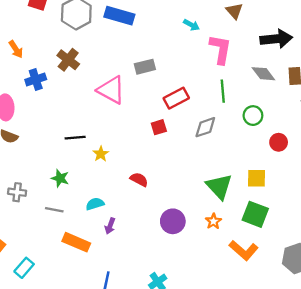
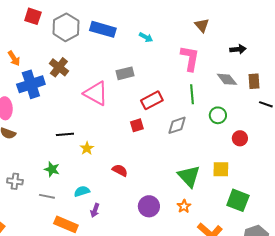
cyan arrow: (191, 25) -> (146, 37), moved
black arrow: (276, 39) -> (238, 49), size x0.6
blue cross: (36, 80) -> (31, 84), size x1.5
green square: (255, 214) -> (238, 200), moved

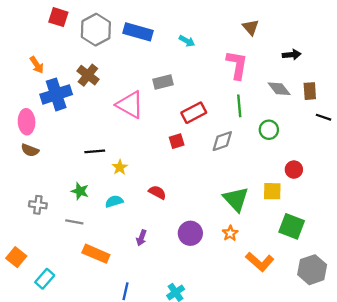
red circle: (240, 138) -> (294, 170), moved
cyan semicircle: (82, 191) -> (114, 201), moved
purple arrow: (95, 210) -> (141, 238), moved

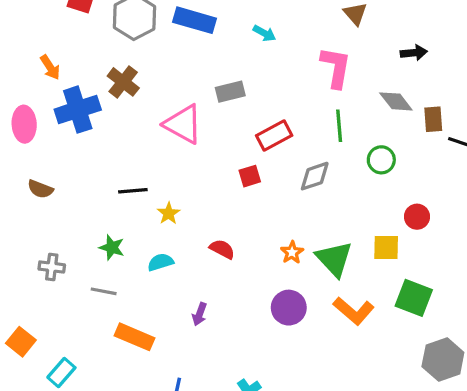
brown rectangle: (310, 91) -> (433, 119), moved
pink ellipse: (27, 122) -> (24, 124), moved
purple circle: (190, 233) -> (289, 308), moved
orange star: (230, 233) -> (292, 252), moved
orange L-shape: (260, 262) -> (354, 311), moved

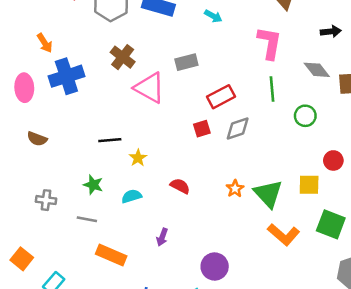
brown cross: (123, 82) -> (123, 57), moved
gray diamond: (315, 176) -> (238, 129), moved
purple circle: (289, 308) -> (215, 266), moved

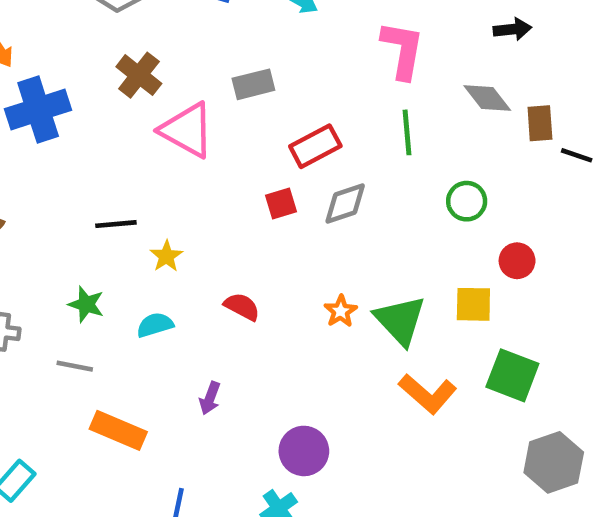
green circle: (305, 116) -> (467, 201), moved

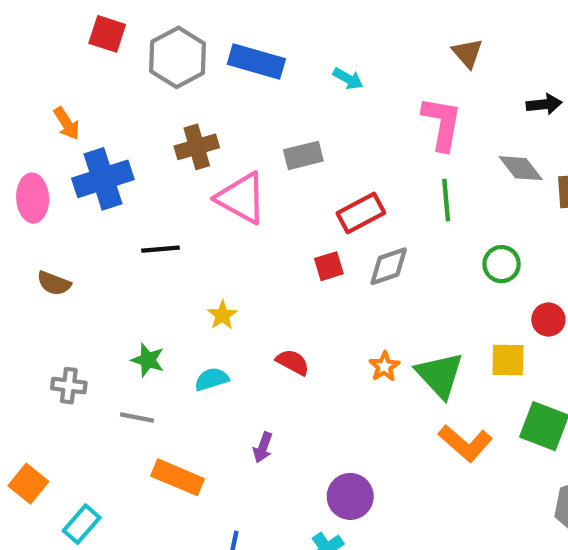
brown cross: (139, 75) -> (197, 147), turned 36
black line: (116, 224) -> (161, 249), moved

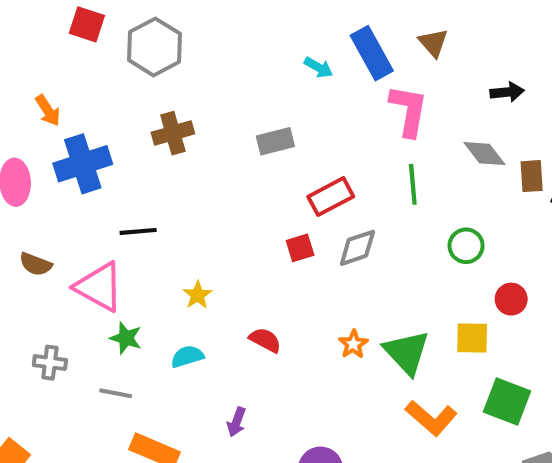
blue rectangle: (256, 62) -> (372, 53), moved, turned 45
pink triangle: (241, 198) -> (99, 287), moved

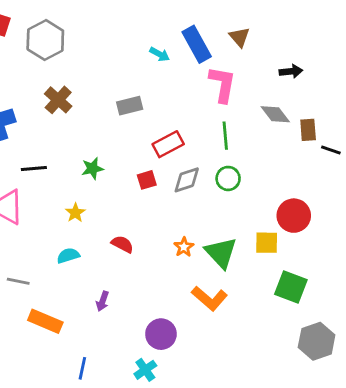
brown cross: (173, 133) -> (58, 100), turned -32
green circle: (466, 246) -> (228, 178), moved
red circle: (511, 299) -> (294, 216), size x1.5
green star: (126, 338) -> (92, 168), moved, turned -30
orange L-shape: (431, 418) -> (210, 298), moved

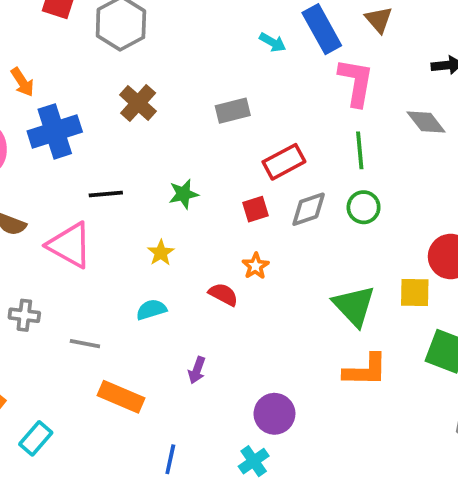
orange star: (184, 247) -> (256, 266), moved
orange L-shape: (210, 298) -> (365, 370), moved, turned -40

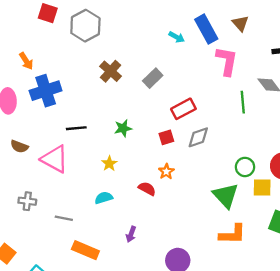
brown cross: (138, 103) -> (111, 71), moved
gray rectangle: (233, 111) -> (153, 78), turned -30
green line: (360, 150) -> (243, 102), moved
green circle: (364, 207) -> (245, 167), moved

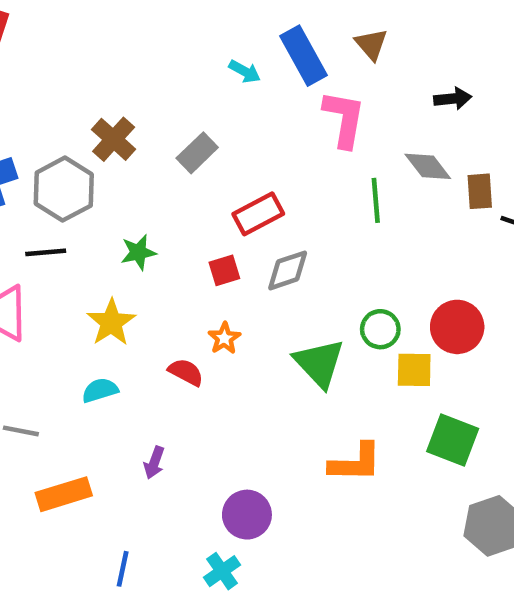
gray hexagon: (85, 26) -> (64, 189), moved
yellow star: (109, 164) -> (111, 322), size x1.5
green triangle: (226, 195) -> (319, 363), moved
orange rectangle: (85, 250) -> (64, 494), turned -40

